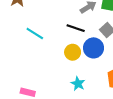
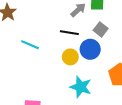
cyan star: (78, 84) -> (81, 87), size x1.5

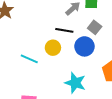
cyan line: (30, 45) -> (29, 59), moved
yellow circle: (70, 57) -> (53, 48), moved

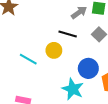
blue circle: (84, 46) -> (88, 68), moved

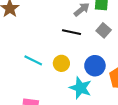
yellow circle: (54, 50) -> (61, 63), moved

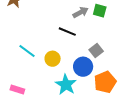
gray square: (104, 30) -> (96, 50), moved

